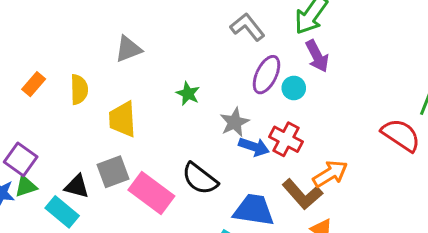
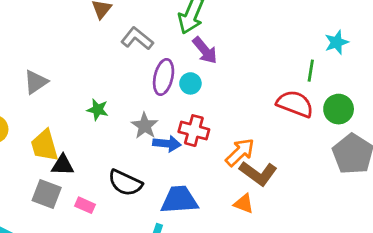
gray square: (113, 172) -> (47, 194), turned -36
black triangle: (77, 186) -> (63, 165), moved
pink rectangle: (151, 193) -> (85, 205), size x0.5
brown L-shape: (302, 194) -> (258, 173), moved

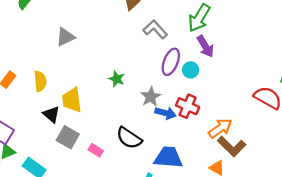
gray triangle: (36, 82) -> (65, 37), moved
black triangle: (63, 165) -> (51, 114), moved, turned 30

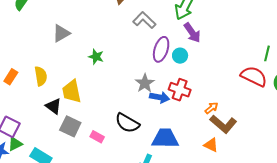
green star: (117, 79) -> (96, 57), moved
orange arrow: (220, 128) -> (211, 108), size x0.6

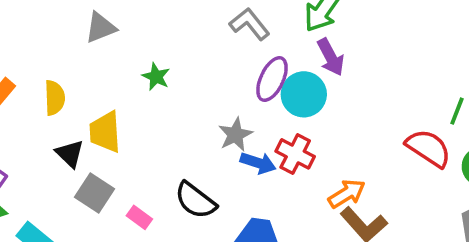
cyan circle: (180, 56) -> (304, 94), size x1.6
orange arrow: (211, 108) -> (347, 194), size x1.5

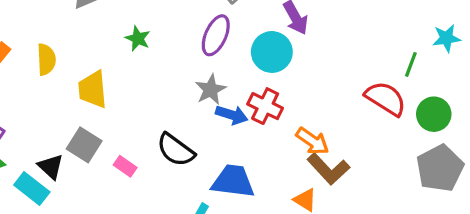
purple ellipse: (272, 79) -> (216, 35), moved
black triangle: (70, 154) -> (51, 167), moved
orange arrow: (347, 194) -> (312, 141), turned 68

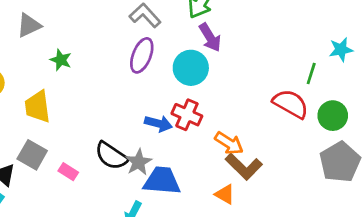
green star: (138, 39) -> (61, 60), moved
gray star: (211, 90) -> (139, 162), moved

